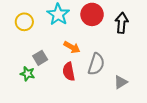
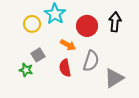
red circle: (92, 14) -> (87, 26), moved
yellow circle: (24, 22) -> (32, 24), moved
gray triangle: (121, 82) -> (114, 78), size x1.5

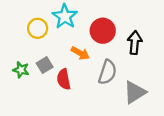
black arrow: (115, 22) -> (135, 43), moved
red semicircle: (65, 68) -> (64, 79), moved
green star: (26, 70) -> (21, 70), moved

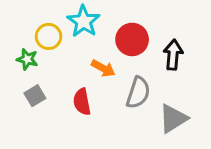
gray square: (45, 65) -> (35, 96), moved
green star: (21, 70) -> (27, 59), moved

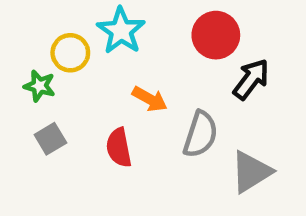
red circle: (132, 39) -> (216, 35), moved
black arrow: (173, 55) -> (251, 79), turned 32

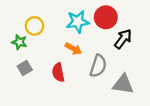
cyan star: (121, 31) -> (78, 22), moved, turned 30
gray triangle: (251, 172) -> (123, 84), turned 40

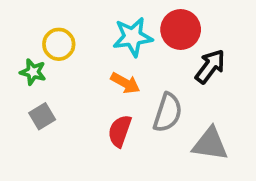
red semicircle: (58, 72) -> (120, 131), moved, turned 30

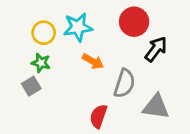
cyan star: (133, 37) -> (78, 27), moved
green star: (33, 72) -> (41, 63), moved
red semicircle: (120, 131) -> (98, 116), moved

